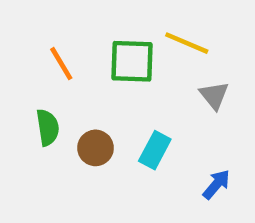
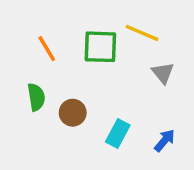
cyan rectangle: (155, 150) -> (118, 134), moved

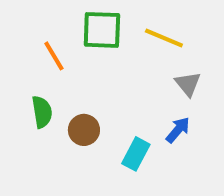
green square: (100, 47) -> (102, 30), moved
blue arrow: (165, 140) -> (178, 130), moved

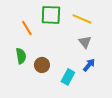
gray triangle: (188, 84) -> (85, 42), moved

